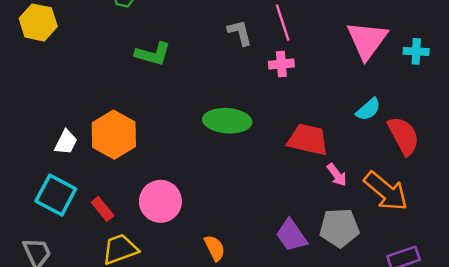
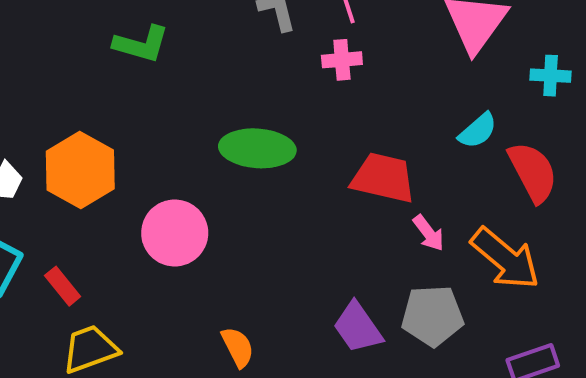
cyan cross: (416, 51) -> (551, 76), moved
pink circle: (160, 201) -> (175, 233), moved

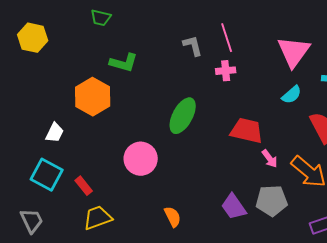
cyan semicircle: (478, 131) -> (292, 95), moved
green ellipse: (257, 148) -> (183, 116), turned -66
orange hexagon: (80, 170) -> (93, 97), moved

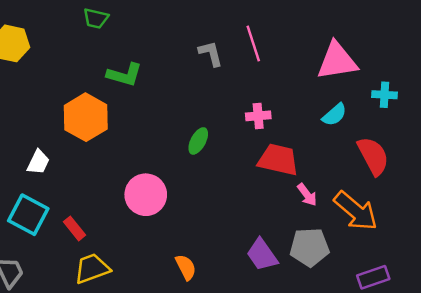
pink triangle: (294, 52) -> (337, 61), turned 45
pink cross: (226, 71) -> (258, 116), moved
green ellipse: (183, 116) -> (198, 141), size x0.6

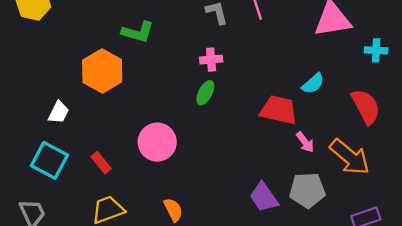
cyan semicircle: (334, 115) -> (313, 84), moved
pink cross: (258, 116) -> (211, 60), moved
red rectangle: (74, 228) -> (101, 163), moved
orange semicircle: (186, 267) -> (173, 210), moved

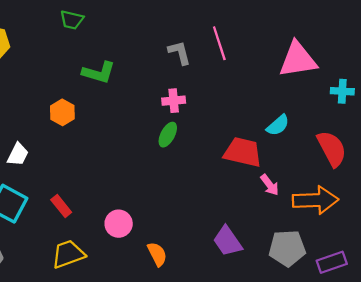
orange hexagon: (102, 71) -> (62, 112), size x0.6
pink circle: (157, 142) -> (119, 224), moved, size x0.7
orange arrow: (350, 157) -> (315, 200), turned -42
gray pentagon: (307, 190) -> (287, 248), moved
orange semicircle: (173, 210) -> (157, 254), moved

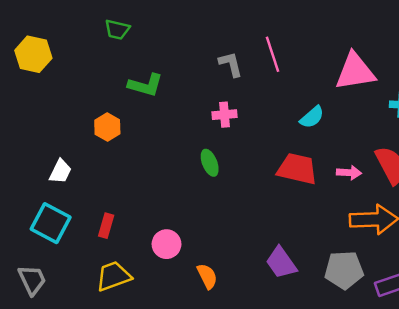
cyan semicircle: (278, 125) -> (312, 117), moved
green ellipse: (168, 135) -> (210, 163), moved, turned -50
pink arrow: (270, 185) -> (349, 173), moved, turned -50
red rectangle: (61, 206) -> (106, 226), turned 55

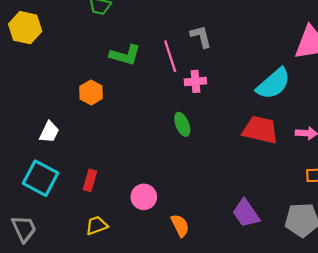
pink line: (273, 54) -> (170, 56), moved
cyan semicircle: (312, 117) -> (273, 84), size x1.6
yellow trapezoid: (113, 276) -> (97, 225), size x0.7

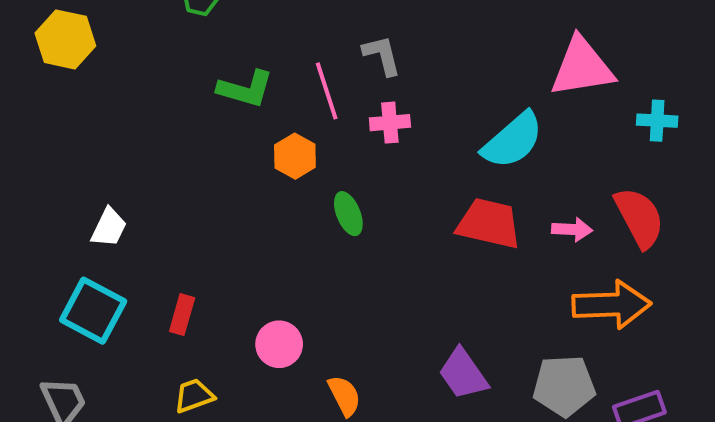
pink cross: (195, 81) -> (390, 123), moved
orange hexagon: (91, 92) -> (295, 156), moved

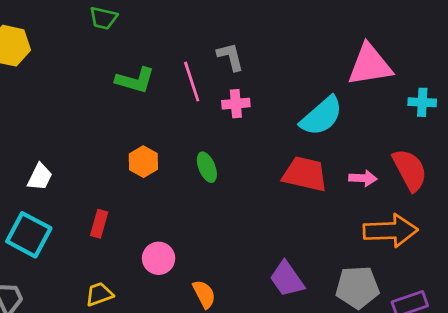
orange hexagon: (295, 156) -> (143, 162), moved
red rectangle: (182, 315) -> (99, 224), moved

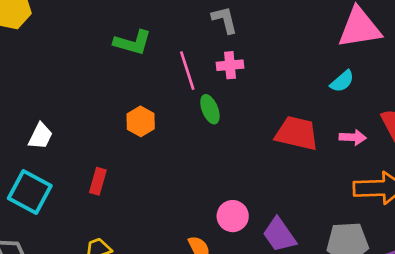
pink line: (192, 82) -> (187, 71), moved
cyan semicircle: (321, 116) -> (342, 81), moved, size x0.6
green ellipse: (207, 167) -> (210, 109), moved
pink circle: (159, 258) -> (233, 216), moved

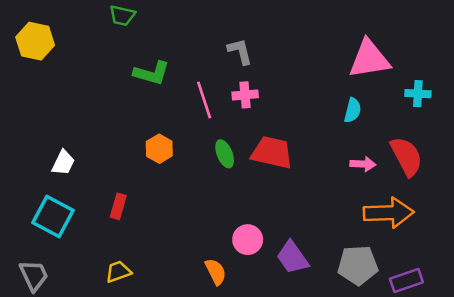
cyan semicircle: (342, 81) -> (353, 110), turned -35
green ellipse: (210, 109) -> (225, 154), moved
red trapezoid: (297, 133) -> (272, 153), moved

